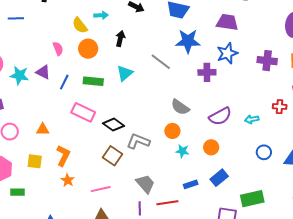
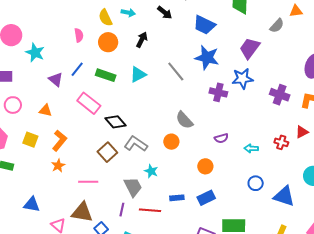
purple trapezoid: (227, 22) -> (250, 48), turned -75
purple triangle: (43, 72) -> (56, 80), moved
purple semicircle: (220, 116) -> (221, 138), size x0.6
cyan star: (182, 151) -> (151, 171), moved

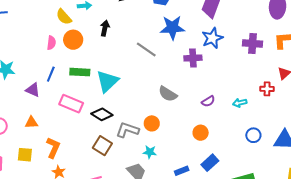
pink semicircle: (79, 35) -> (51, 43), moved, turned 32
cyan triangle: (138, 75) -> (107, 81), moved, size x1.4
orange circle: (171, 142) -> (152, 123), moved

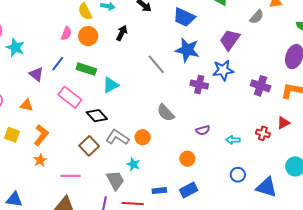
cyan triangle: (107, 81) -> (111, 85), size x0.7

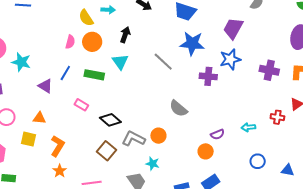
cyan triangle: (111, 85) -> (120, 62), moved, turned -30
pink rectangle: (70, 97) -> (81, 105), size x0.6
purple semicircle: (203, 130) -> (217, 134), moved
yellow square: (12, 135) -> (28, 139), moved
blue triangle: (267, 187) -> (288, 170), size x0.6

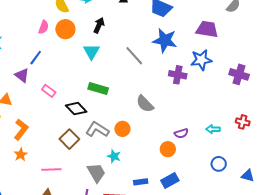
purple trapezoid: (233, 28) -> (207, 29), turned 65
green rectangle: (94, 75) -> (98, 88), moved
purple triangle: (45, 86) -> (22, 75), moved

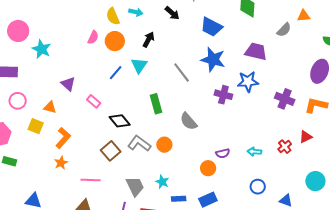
blue line: (36, 58) -> (116, 73), moved
green rectangle: (98, 88) -> (156, 104), moved, turned 54
red cross: (243, 122) -> (285, 147), turned 32
cyan star: (114, 156) -> (162, 182), moved

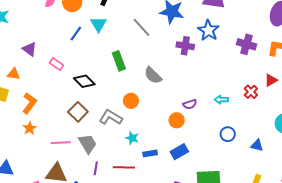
blue star: (248, 82) -> (208, 30), turned -30
gray L-shape: (139, 143) -> (111, 117), moved
gray trapezoid: (135, 186) -> (88, 144), moved

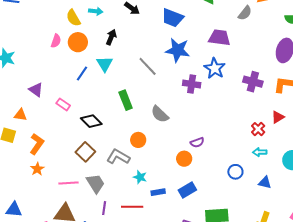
cyan arrow: (221, 100) -> (260, 152), moved

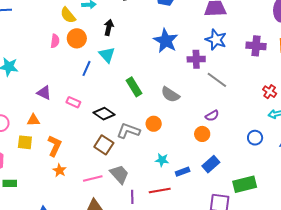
blue star: (178, 50) -> (166, 41), moved, turned 30
gray line: (148, 66) -> (217, 80), moved
gray L-shape: (118, 157) -> (128, 131), moved

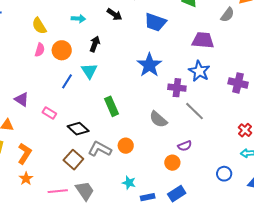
yellow semicircle: (68, 15) -> (39, 26), moved
gray semicircle: (170, 95) -> (158, 119), moved

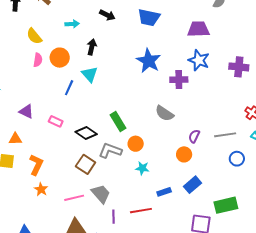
green rectangle: (112, 106) -> (118, 122), moved
gray line: (194, 111) -> (225, 135), moved, turned -45
purple semicircle: (185, 146) -> (194, 136), turned 144
cyan star: (129, 183) -> (142, 168), moved

